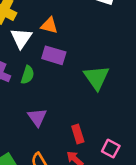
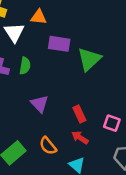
purple rectangle: (54, 55) -> (59, 44), moved
green triangle: (96, 78) -> (89, 59), turned 30

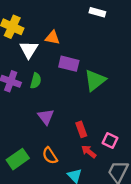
red arrow: (80, 138) -> (89, 152), moved

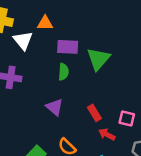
green semicircle: (36, 81) -> (64, 72), moved

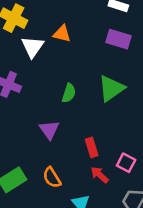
purple rectangle: (68, 47) -> (119, 39), moved

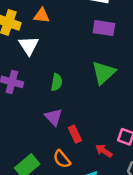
orange triangle: (62, 34) -> (42, 16), moved
green semicircle: (69, 93) -> (57, 82), moved
red rectangle: (92, 147) -> (75, 134), moved

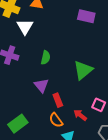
green triangle: (104, 73) -> (83, 70), moved
orange semicircle: (62, 159) -> (56, 120), moved

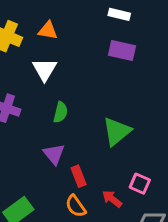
white triangle: (25, 27) -> (44, 69), moved

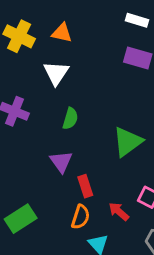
orange semicircle: (76, 206) -> (81, 217), turned -130

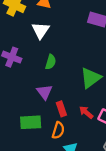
red arrow: (119, 211) -> (86, 112), moved
green rectangle: (21, 219) -> (31, 122), moved, turned 30

